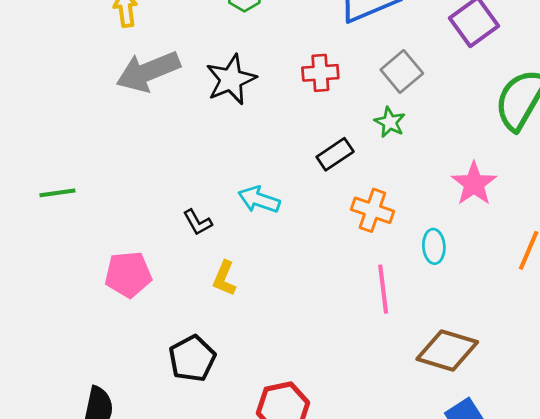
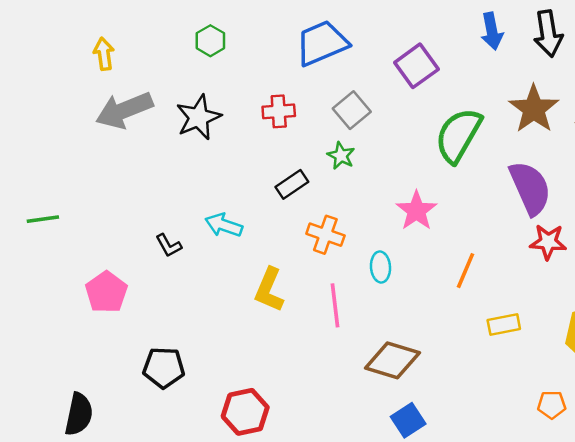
pink pentagon: (128, 274) -> (106, 292), turned -30
yellow L-shape: (224, 278) -> (269, 290), moved, size x1.4
black pentagon: (192, 359) -> (164, 368), turned 30

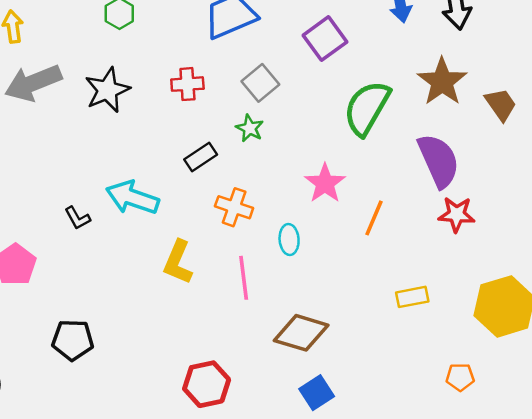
cyan arrow: (224, 225) -> (132, 198), size x1.4
orange line: (466, 271) -> (374, 218), moved
red hexagon: (245, 412) -> (207, 384), moved

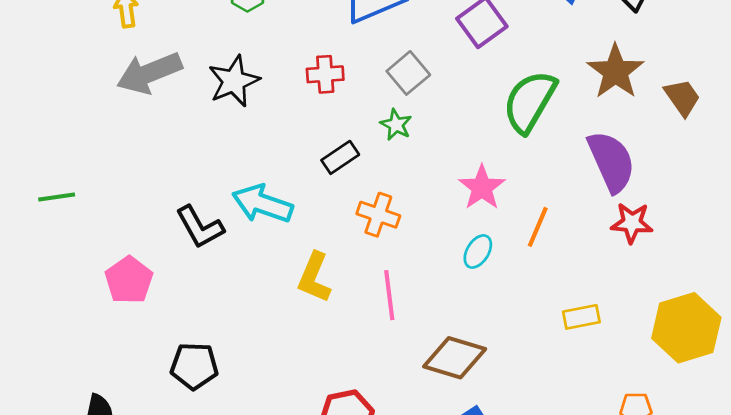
black L-shape: (77, 218) -> (200, 227), size x1.6
cyan ellipse: (289, 240) -> (478, 251), moved, turned 36

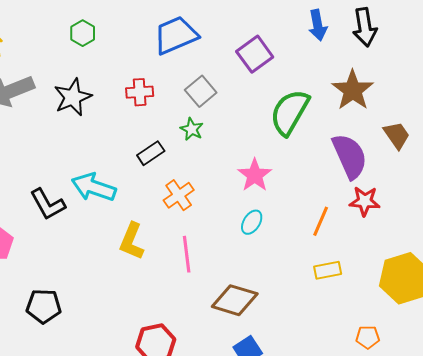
brown trapezoid: (682, 97) -> (397, 135), moved
orange cross: (378, 215) -> (179, 195), turned 36
orange line: (538, 227) -> (321, 221), moved

